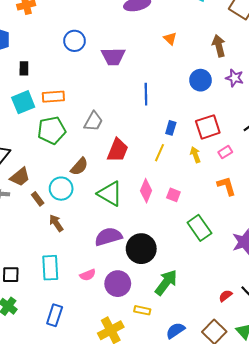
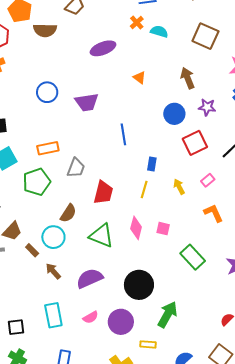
orange rectangle: (53, 97) -> (48, 148), moved
red square: (208, 127) -> (195, 143), moved
purple semicircle: (108, 237) -> (90, 278), moved

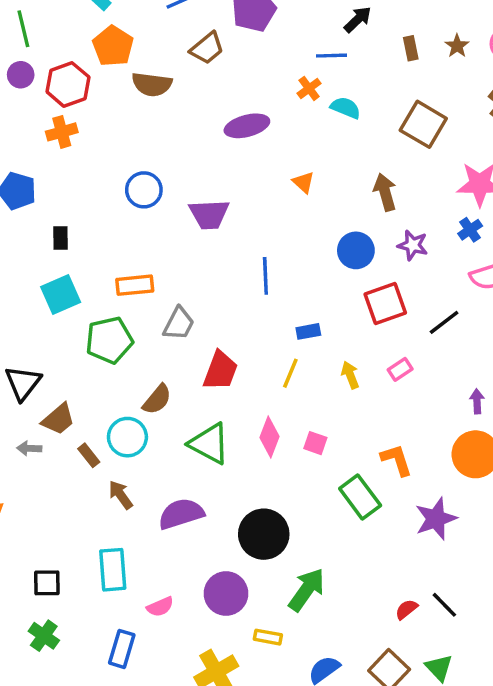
blue rectangle: (152, 164) -> (308, 331), turned 64
orange L-shape: (213, 213) -> (397, 460), moved
pink semicircle: (91, 317) -> (160, 607), moved

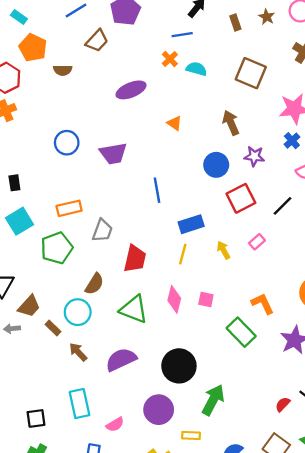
brown semicircle: (152, 84) -> (63, 70), size x0.7
blue rectangle: (308, 331) -> (191, 224), size x1.5

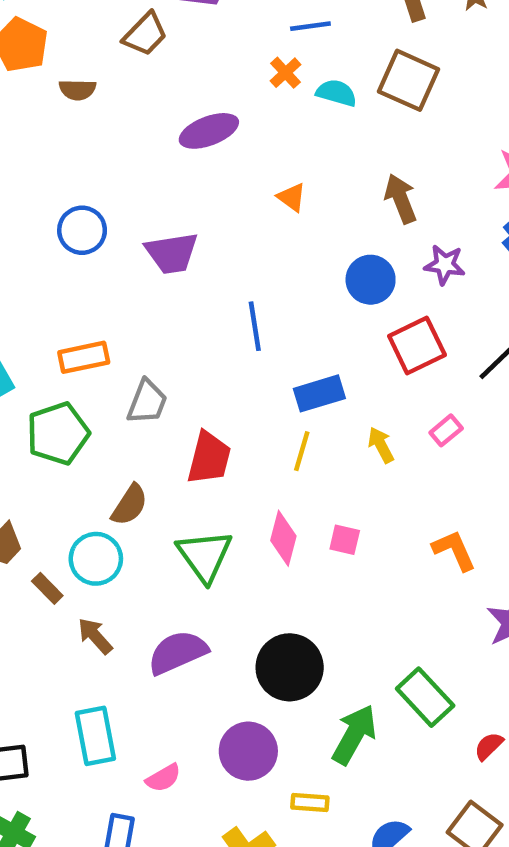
brown square: (251, 73) -> (408, 80), moved
green triangle: (134, 309) -> (205, 556), turned 32
green rectangle: (241, 332) -> (425, 697), moved

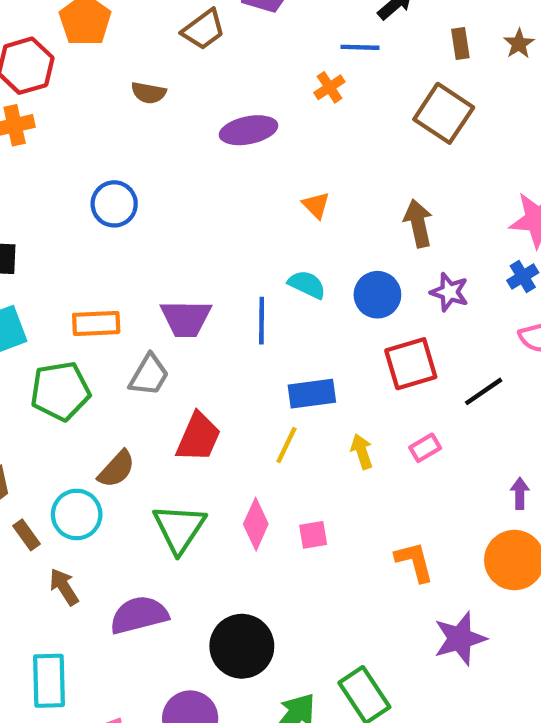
brown semicircle: (77, 90) -> (149, 93), moved
cyan semicircle: (336, 93) -> (307, 285), moved
purple trapezoid: (172, 253) -> (186, 318), moved
pink square: (345, 540) -> (313, 535), turned -32

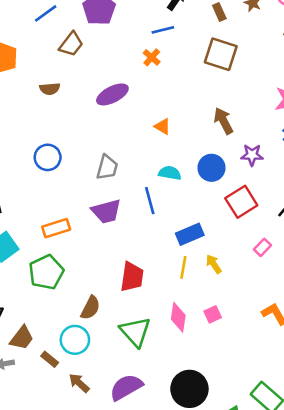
gray trapezoid: (149, 375) -> (107, 167), moved
yellow arrow: (362, 451) -> (214, 264), moved

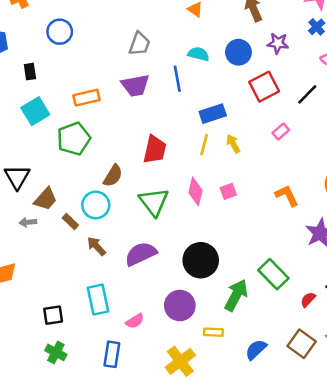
blue circle: (48, 157) -> (60, 32), moved

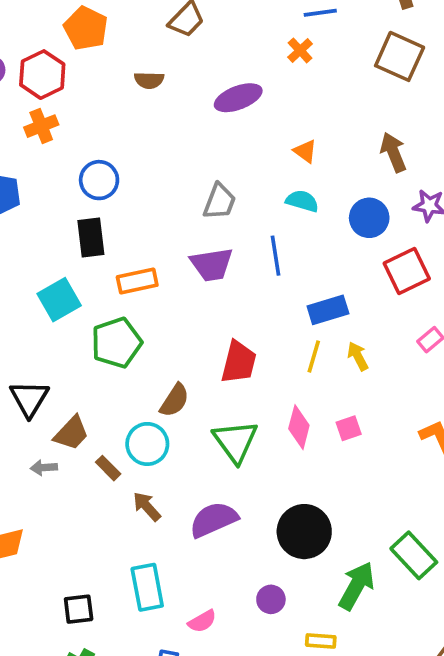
cyan semicircle: (199, 54) -> (302, 201), moved
black rectangle: (30, 72) -> (91, 237), moved, size x1.5
purple circle: (180, 306) -> (271, 599), size x0.6

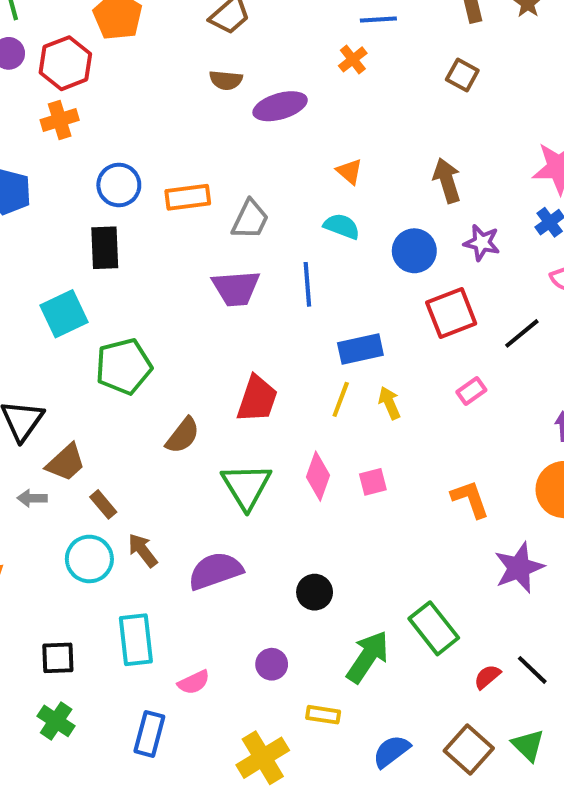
brown square: (400, 56) -> (462, 75), size x0.6
brown semicircle: (149, 80) -> (226, 80), moved
orange rectangle: (137, 281) -> (188, 197), moved
cyan circle: (147, 444) -> (89, 559), moved
black circle: (304, 532) -> (315, 592), size x0.6

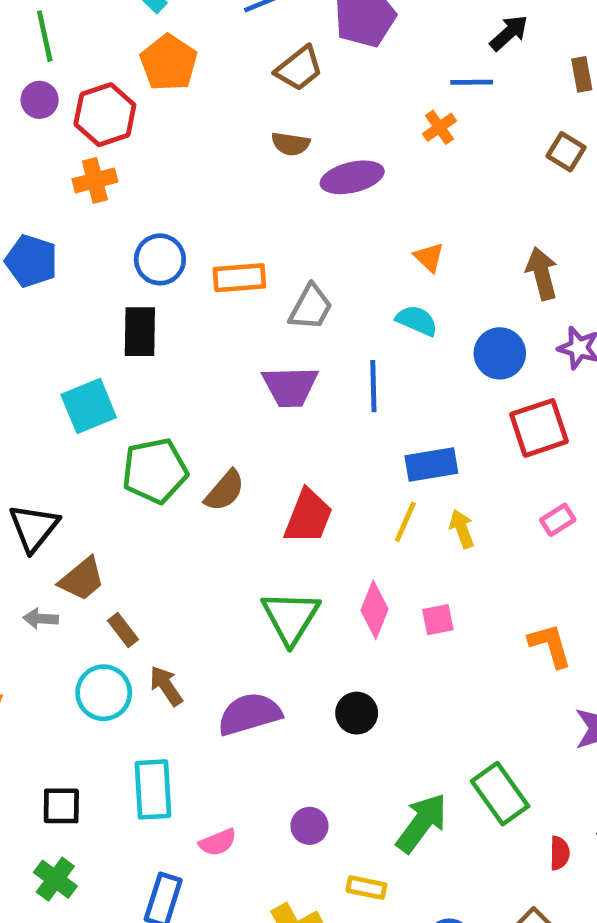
brown semicircle: (183, 435) -> (225, 491), moved
black circle: (315, 592) -> (357, 713), moved
red semicircle: (487, 677) -> (560, 853), turned 128

